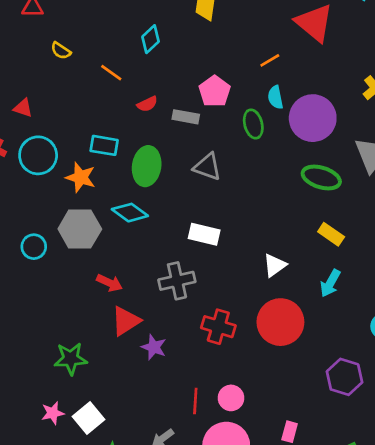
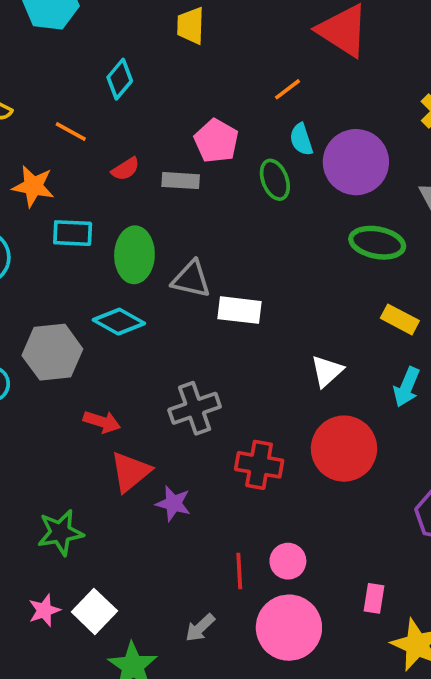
gray triangle: (207, 167) -> (191, 279), moved
orange star: (81, 177) -> (33, 186), moved
white rectangle: (204, 234) -> (240, 310), moved

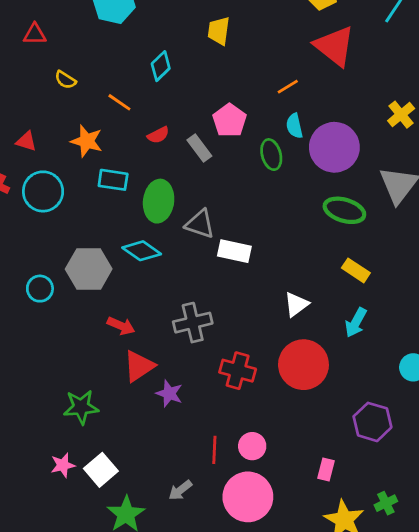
gray rectangle: (181, 181) -> (199, 148), turned 44
pink rectangle: (374, 598) -> (326, 470), moved

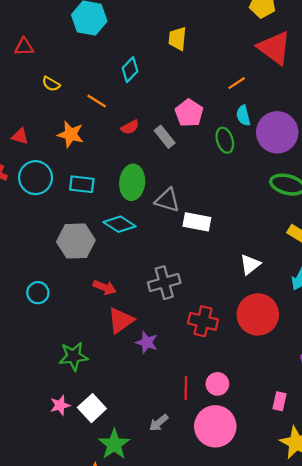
cyan rectangle: (113, 180) -> (82, 184), moved
cyan circle: (40, 289) -> (38, 293), moved

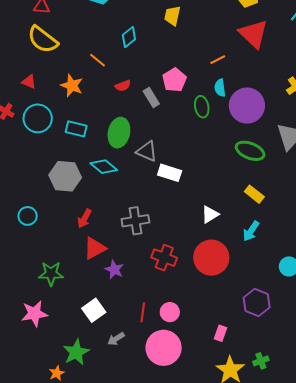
yellow semicircle: (51, 84) -> (43, 40), moved, size x2.0
red arrow: (105, 287) -> (84, 219), turned 90
pink star: (60, 405) -> (34, 314), size x1.5
white square: (92, 408) -> (94, 310), moved

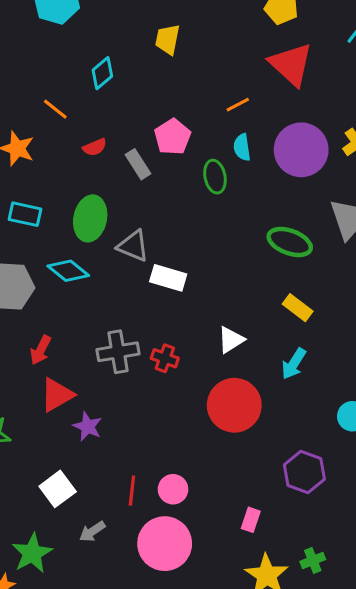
purple circle: (247, 106) -> (301, 150), moved
red cross: (164, 258) -> (165, 358), moved, size x0.7

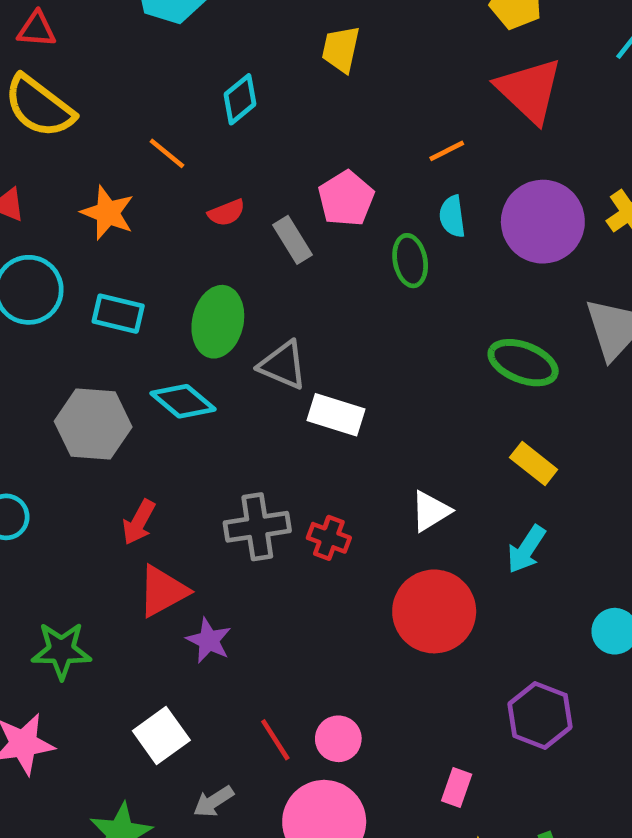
red line: (132, 491) -> (275, 740), turned -40

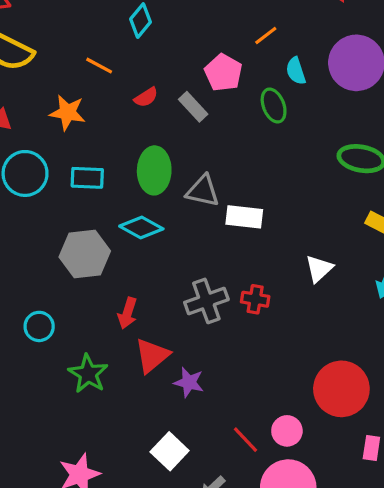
orange line: (447, 151) -> (266, 35), moved
red circle: (434, 611) -> (341, 389), moved
green star: (61, 651) -> (88, 374), moved, turned -30

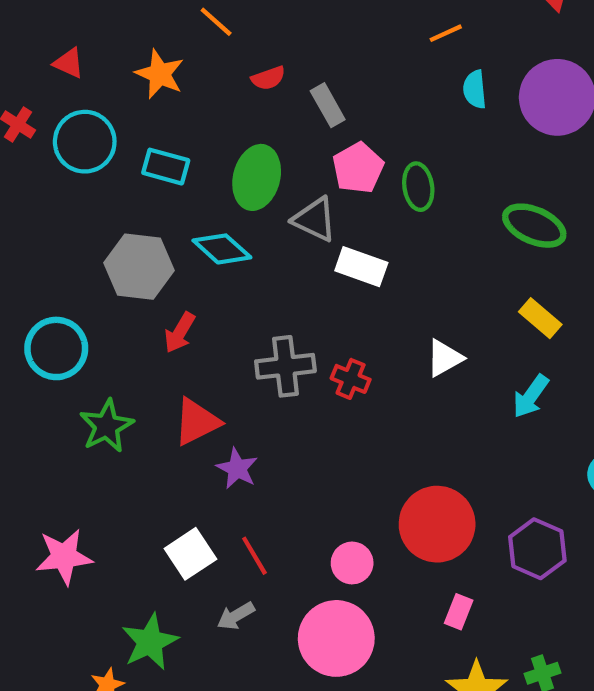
pink pentagon: (223, 73) -> (358, 168), moved
green ellipse: (274, 106) -> (418, 187), moved
red arrow: (127, 313) -> (180, 333), moved
cyan circle: (39, 326) -> (56, 348), size x1.5
red line: (245, 440) -> (254, 556), moved

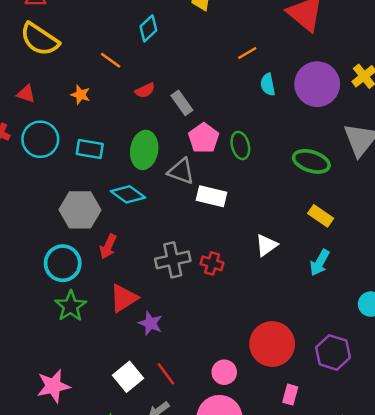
orange star: (160, 74) -> (80, 95), size x0.7
cyan circle: (56, 348) -> (63, 263), moved

